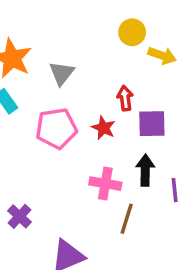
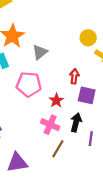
red star: (103, 128) -> (56, 100), moved

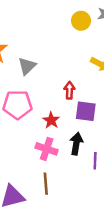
yellow circle: (88, 38) -> (81, 21), moved
brown line: (58, 149) -> (46, 184), moved, turned -30

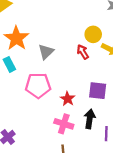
yellow circle: (81, 21) -> (93, 34), moved
red arrow: (69, 90) -> (83, 52), moved, turned -32

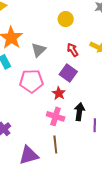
yellow circle: (93, 34) -> (66, 19), moved
purple square: (98, 91) -> (68, 73), moved, turned 30

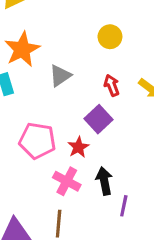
pink pentagon: (31, 81) -> (37, 141), moved
black arrow: (79, 112) -> (104, 181), turned -30

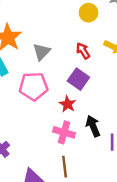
yellow circle: (110, 37) -> (89, 13), moved
pink pentagon: (37, 141) -> (34, 86), moved

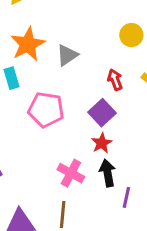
gray triangle: (42, 52) -> (67, 55), moved
red star: (67, 104) -> (102, 143), moved

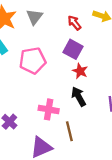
pink cross: (71, 173) -> (49, 109), moved
black arrow: (108, 173) -> (79, 97), moved

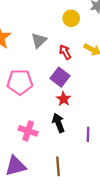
gray triangle: (34, 17) -> (39, 40), moved
brown line: (69, 131) -> (58, 166), moved

